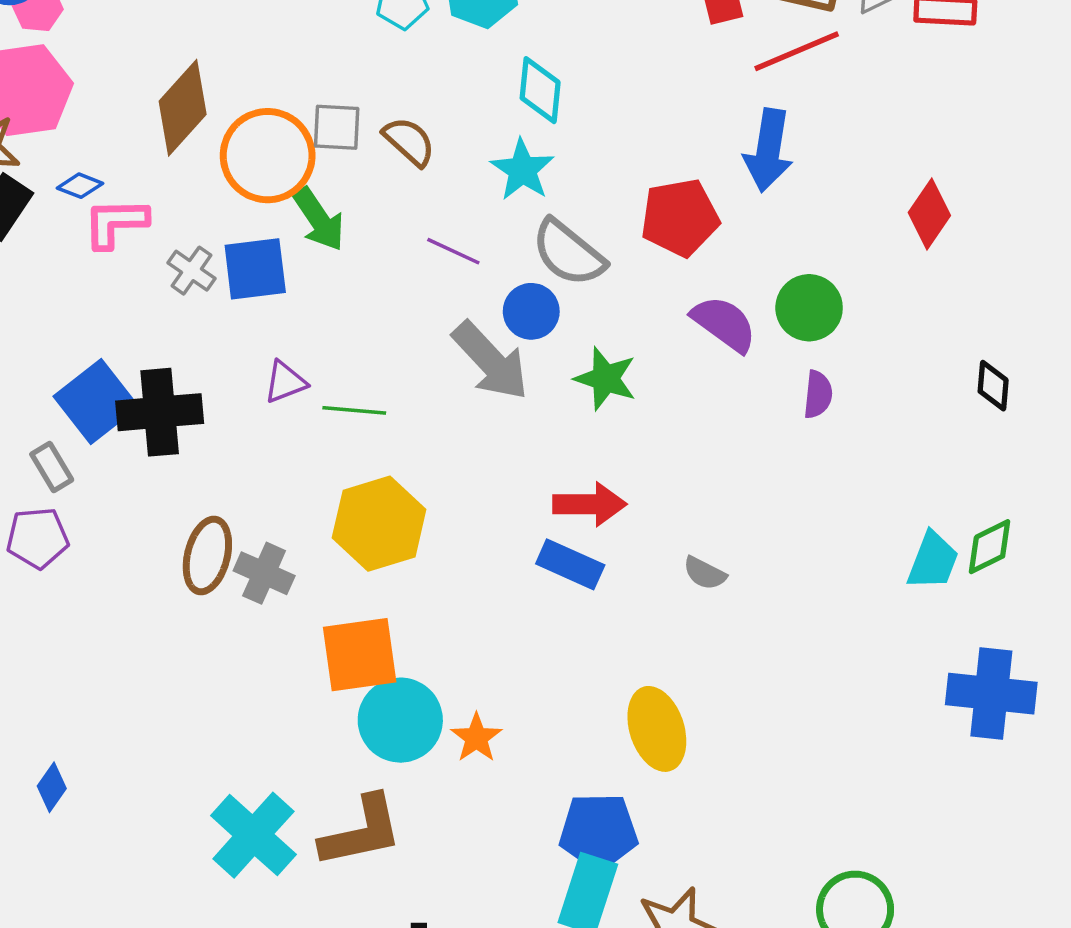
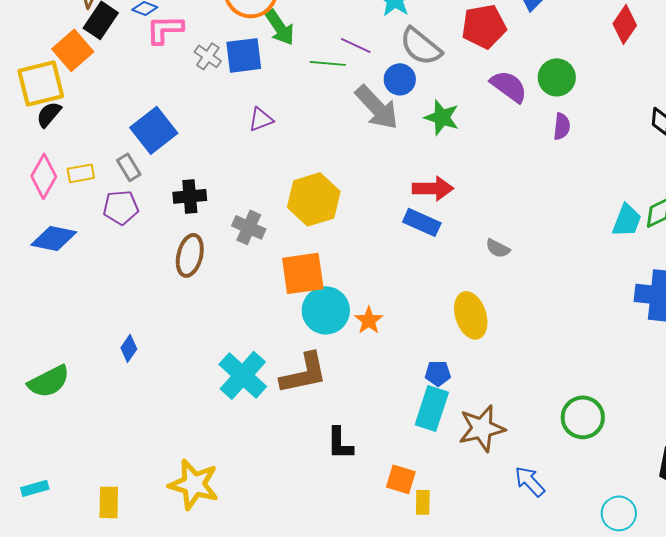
green line: (354, 410) -> (328, 63), moved
black cross: (160, 412) -> (190, 196), moved, size x0.7
brown ellipse: (207, 556) -> (190, 255), moved
gray semicircle: (705, 573) -> (498, 248), moved
blue pentagon: (598, 832) -> (438, 373), size x0.6

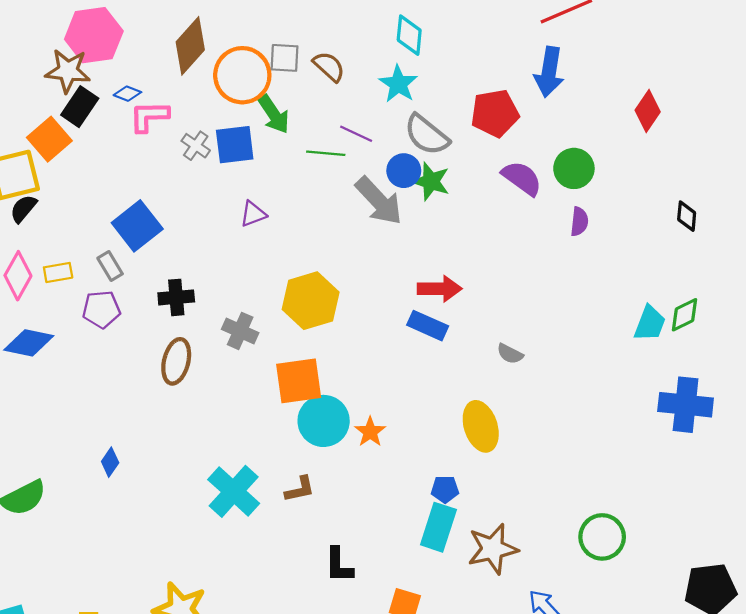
green star: (442, 117) -> (431, 181), moved
brown L-shape: (304, 373) -> (300, 489), size x0.6

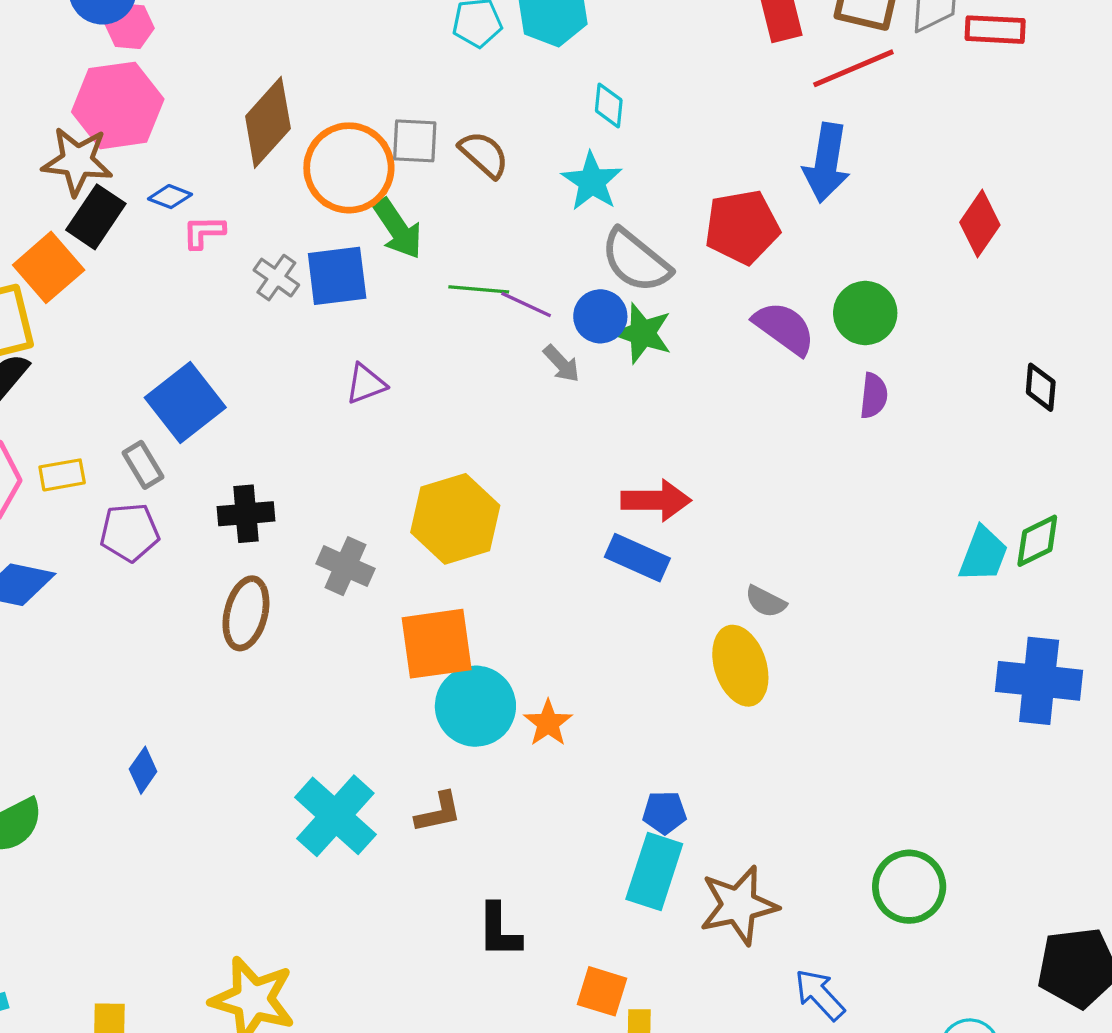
cyan diamond: (409, 35) -> (609, 105), size x0.7
pink L-shape: (149, 116) -> (204, 232), size x0.7
purple line: (356, 134) -> (526, 305), moved
gray arrow: (379, 201) -> (562, 364), size x0.5
yellow ellipse: (481, 426) -> (740, 666), moved

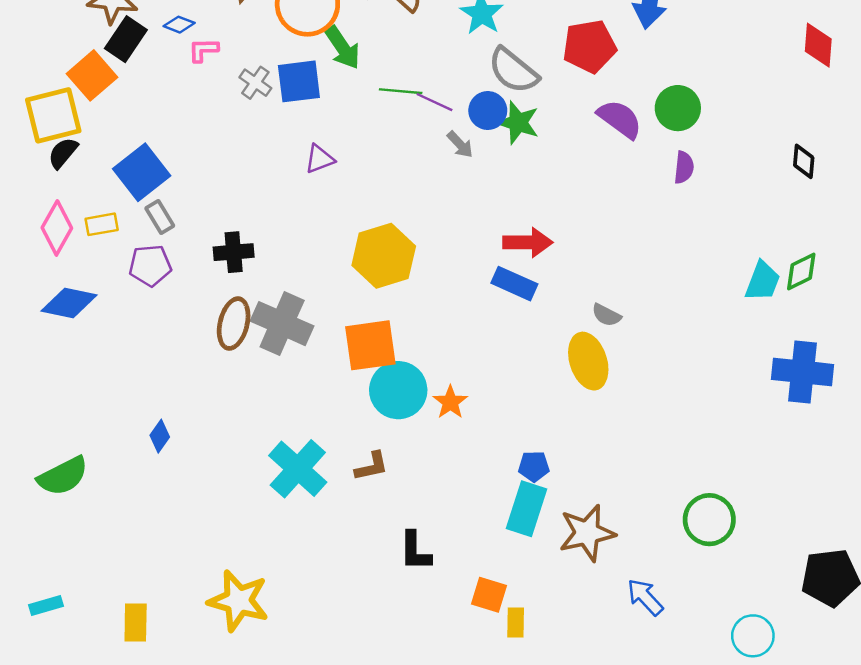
red diamond: (980, 224) -> (818, 45), moved, turned -30
blue square: (185, 402) -> (142, 172), moved
gray cross: (346, 566) -> (282, 324), moved, size x1.5

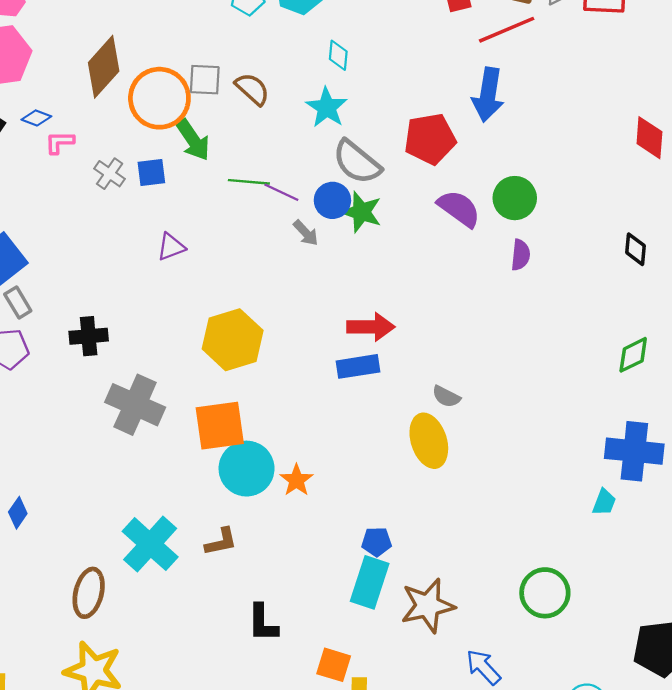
blue square: (299, 81) -> (151, 173), size x0.7
cyan trapezoid: (763, 281) -> (604, 502), moved, size x0.7
blue rectangle: (514, 284) -> (358, 366), turned -33
brown ellipse: (234, 324) -> (89, 593), moved

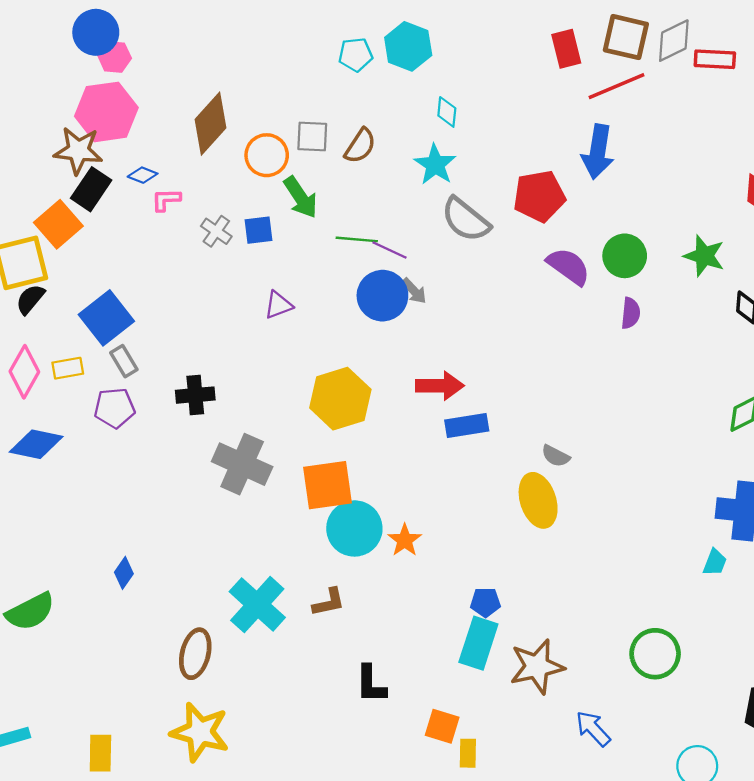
brown semicircle: (252, 89) -> (360, 146), turned 81
orange circle: (159, 98) -> (267, 155), size x0.7
blue circle: (332, 200) -> (382, 296), moved, size x1.4
green star: (361, 212) -> (704, 256), moved
red arrow: (371, 327) -> (440, 386), moved

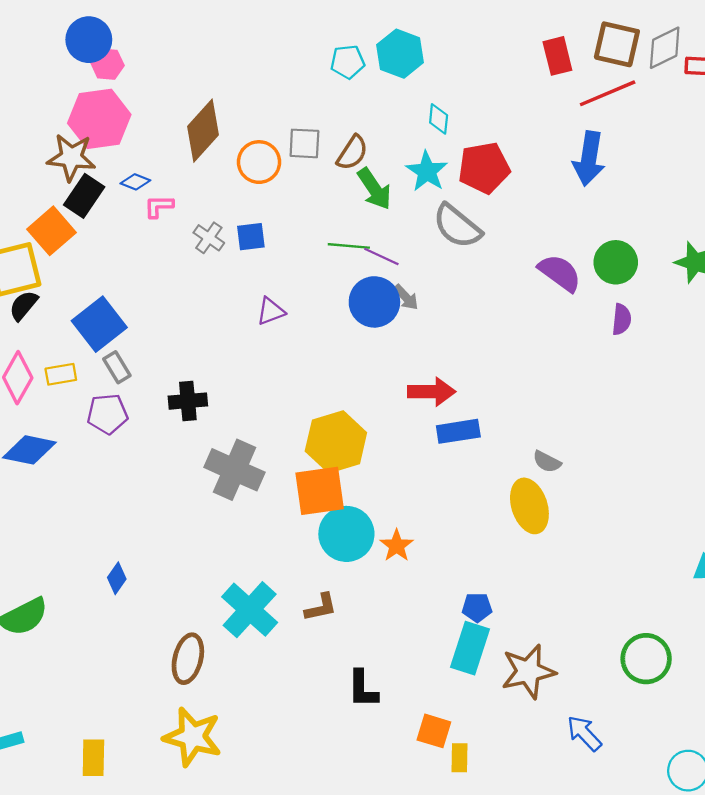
red pentagon: (539, 196) -> (484, 168), moved
green arrow: (301, 197) -> (374, 189), moved
yellow hexagon: (340, 399) -> (336, 442), moved

